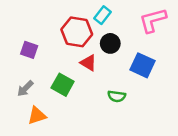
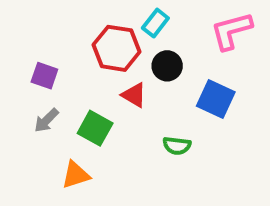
gray arrow: (25, 89) -> (46, 120), moved
orange triangle: (37, 116) -> (76, 175), moved

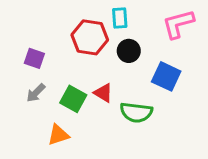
cyan rectangle: (155, 23) -> (120, 18), turned -42
red triangle: (134, 95) -> (103, 93), moved
green semicircle: (177, 146) -> (136, 112), size x1.5

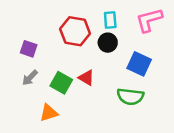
cyan rectangle: (120, 18) -> (110, 20), moved
green semicircle: (136, 112) -> (130, 97), moved

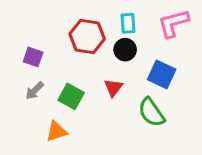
red triangle: (86, 78) -> (113, 88), moved, turned 36
green semicircle: (130, 97) -> (151, 112), turned 48

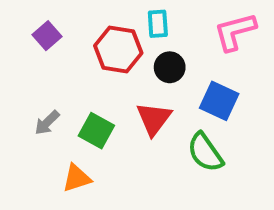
cyan rectangle: (128, 23) -> (158, 24), moved
purple square: (33, 57) -> (47, 36), moved, turned 30
red triangle: (113, 88) -> (154, 119), size x1.4

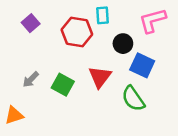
black circle: (170, 67) -> (123, 44), moved
orange triangle: (77, 178) -> (14, 115), moved

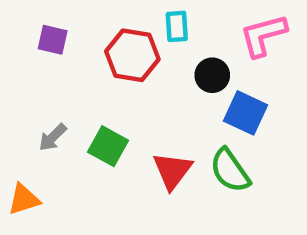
purple square: (31, 23) -> (53, 40), turned -36
red triangle: (100, 77) -> (172, 171), moved

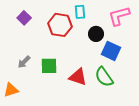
purple square: (53, 40) -> (24, 18), turned 32
green square: (108, 146) -> (49, 66), turned -30
red triangle: (172, 171) -> (78, 77), turned -48

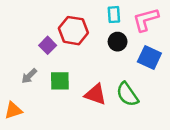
cyan rectangle: (80, 12) -> (114, 15), moved
purple square: (24, 18) -> (48, 45), moved
blue square: (111, 51) -> (149, 58), moved

